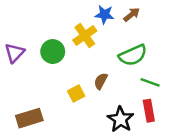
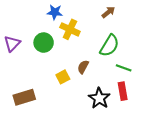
blue star: (104, 15) -> (55, 12), moved
yellow cross: (85, 36) -> (70, 29), turned -30
green semicircle: (133, 55) -> (109, 46), turned -35

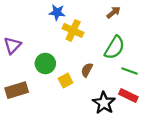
green circle: (44, 43) -> (45, 64), moved
red rectangle: (123, 91) -> (128, 95), turned -54
brown rectangle: (24, 97) -> (17, 90), moved

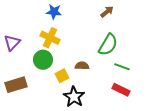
yellow cross: (73, 30) -> (50, 38), moved
brown semicircle: (87, 70) -> (82, 66), turned 64
black star: (104, 103) -> (74, 97), moved

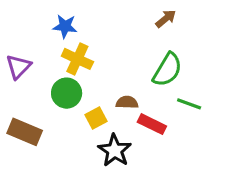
blue star: (54, 12) -> (65, 26), moved
brown rectangle: (16, 85) -> (25, 132), turned 40
red rectangle: (121, 90) -> (152, 124), moved

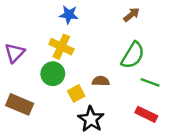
blue star: (65, 26) -> (69, 15), moved
red rectangle: (152, 124) -> (146, 114), moved

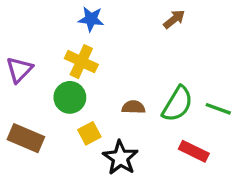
green semicircle: (133, 55) -> (178, 104), moved
green line: (150, 82) -> (218, 109), moved
yellow square: (76, 93) -> (89, 133), moved

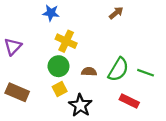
blue star: (91, 19) -> (51, 13), moved
yellow cross: (81, 62) -> (66, 41), moved
green circle: (70, 97) -> (59, 66), moved

